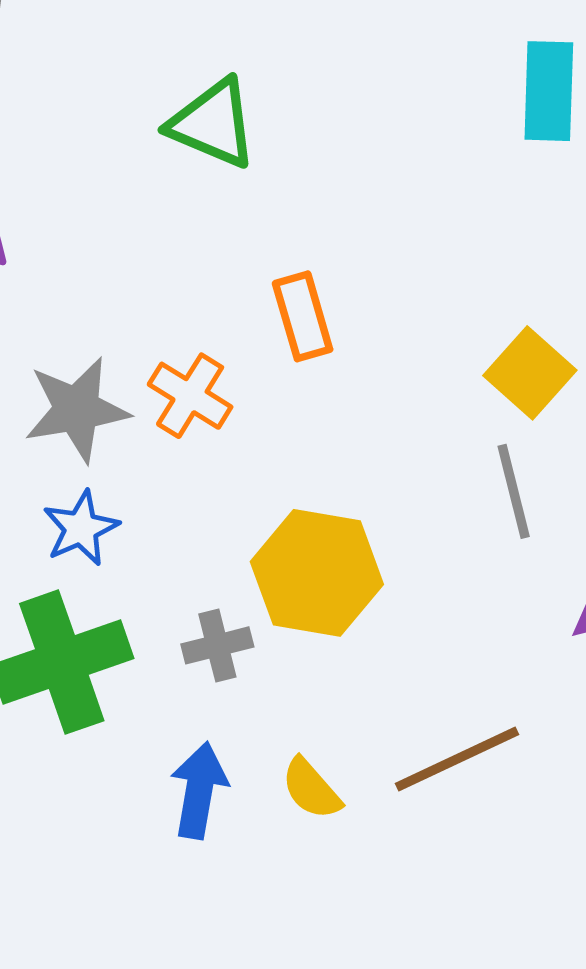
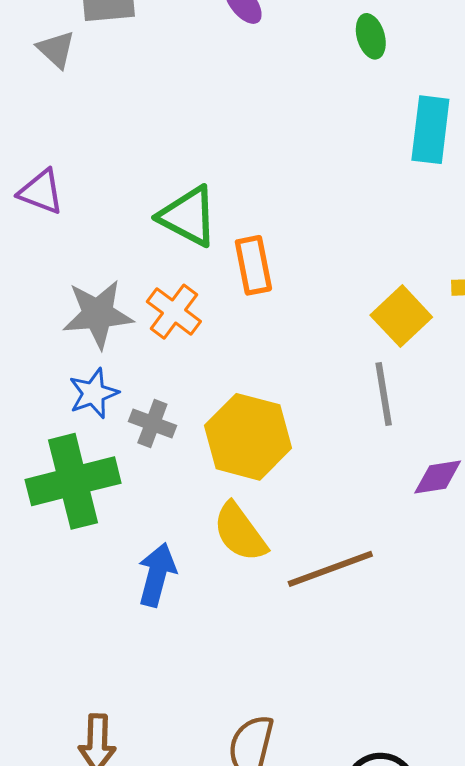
green triangle: (213, 124) -> (188, 216), moved
gray cross: (217, 645) -> (152, 424), moved, turned 30
yellow semicircle: (311, 789) -> (240, 532), moved, size x1.4

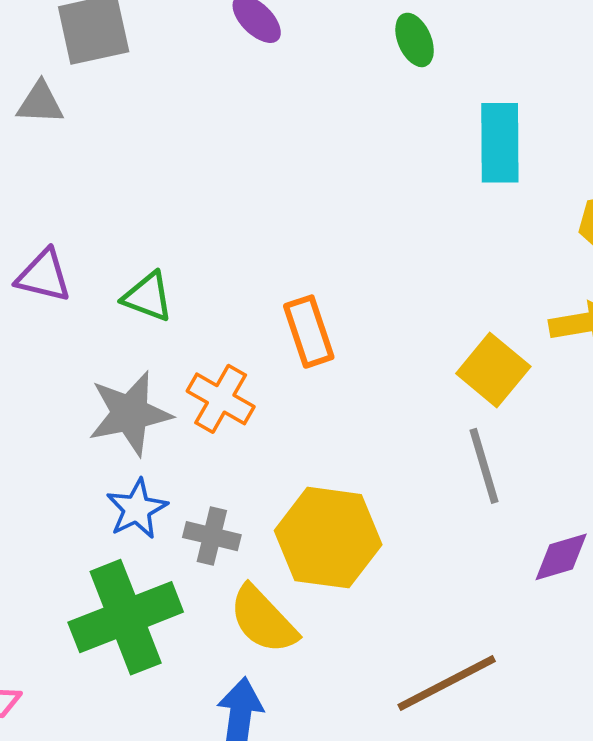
gray triangle: (56, 49) -> (40, 103), turned -33
green triangle: (188, 216) -> (148, 297), moved, size x0.7
yellow semicircle: (240, 532) -> (263, 620), moved

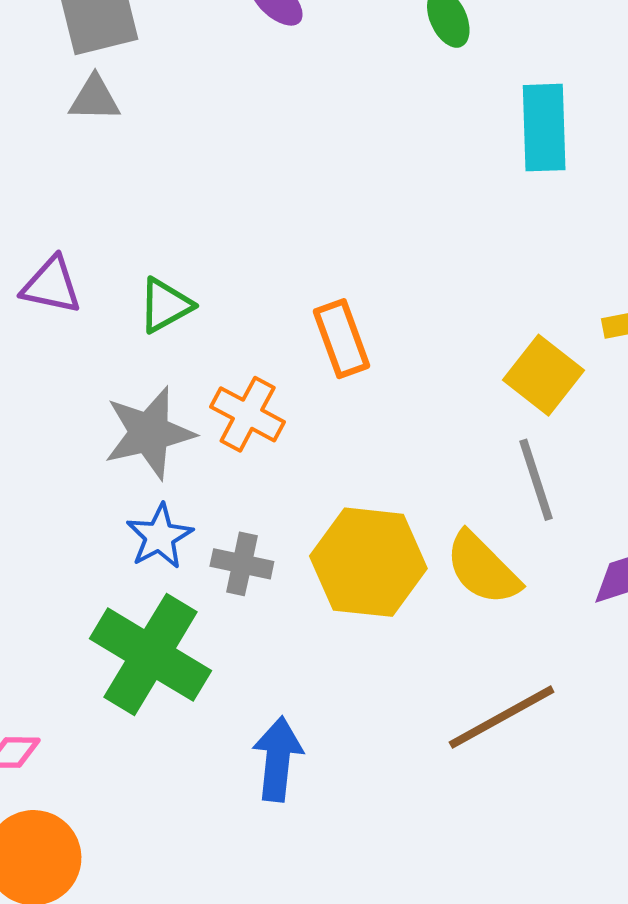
gray triangle: (40, 103) -> (94, 99), moved
green triangle: (148, 297) -> (165, 305), turned -48
green cross: (126, 617) -> (150, 655), turned -36
yellow semicircle: (263, 620) -> (483, 568), moved

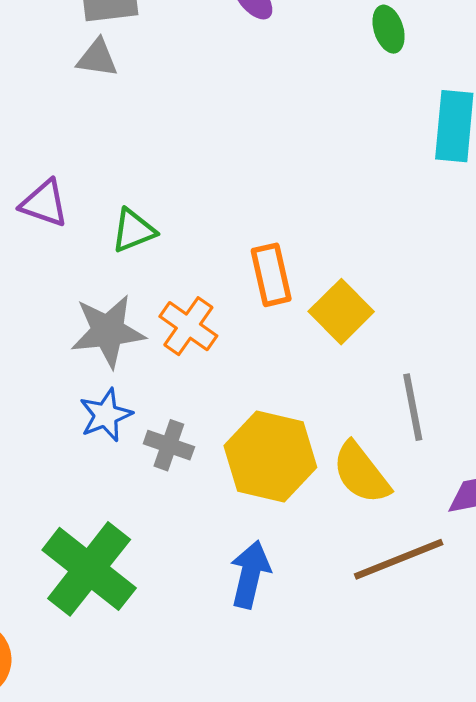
yellow square: (543, 375) -> (341, 312), moved
green cross: (150, 655) -> (89, 569), moved
brown line: (502, 717) -> (399, 559), moved
blue arrow: (278, 759) -> (250, 574), moved

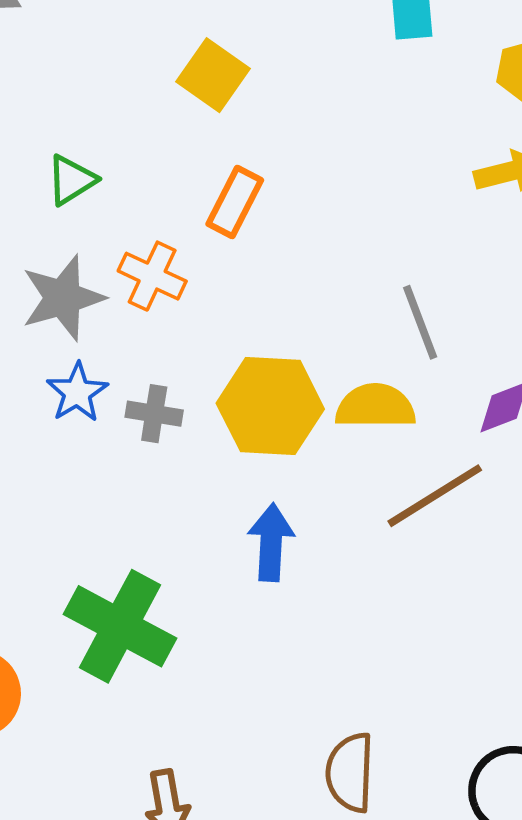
orange rectangle: (271, 275) -> (235, 202), turned 50
yellow square: (341, 312) -> (213, 75), moved
yellow semicircle: (361, 473) -> (375, 406), turned 138
green cross: (89, 569) -> (120, 626), moved

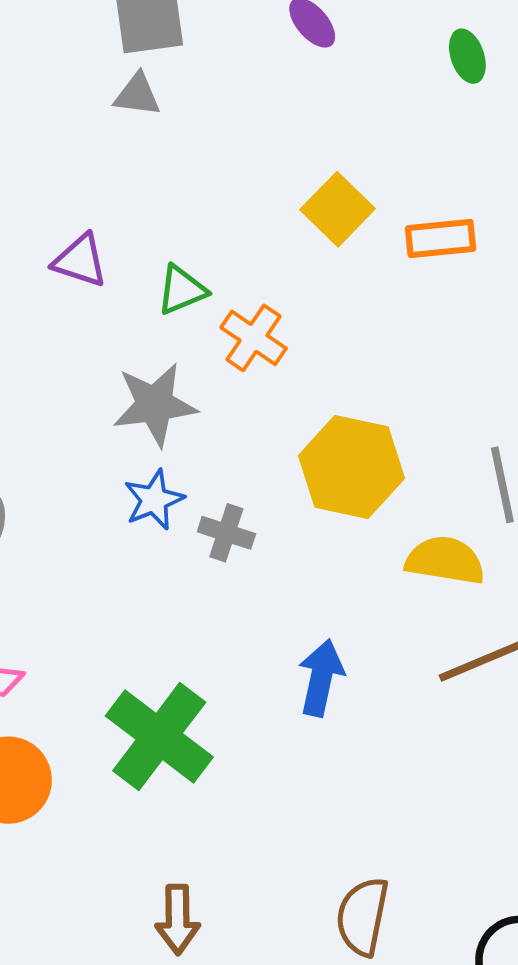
orange rectangle: (235, 202) -> (441, 239), moved, turned 48
orange cross: (152, 276) -> (254, 338), moved
yellow hexagon: (270, 406) -> (351, 467), moved

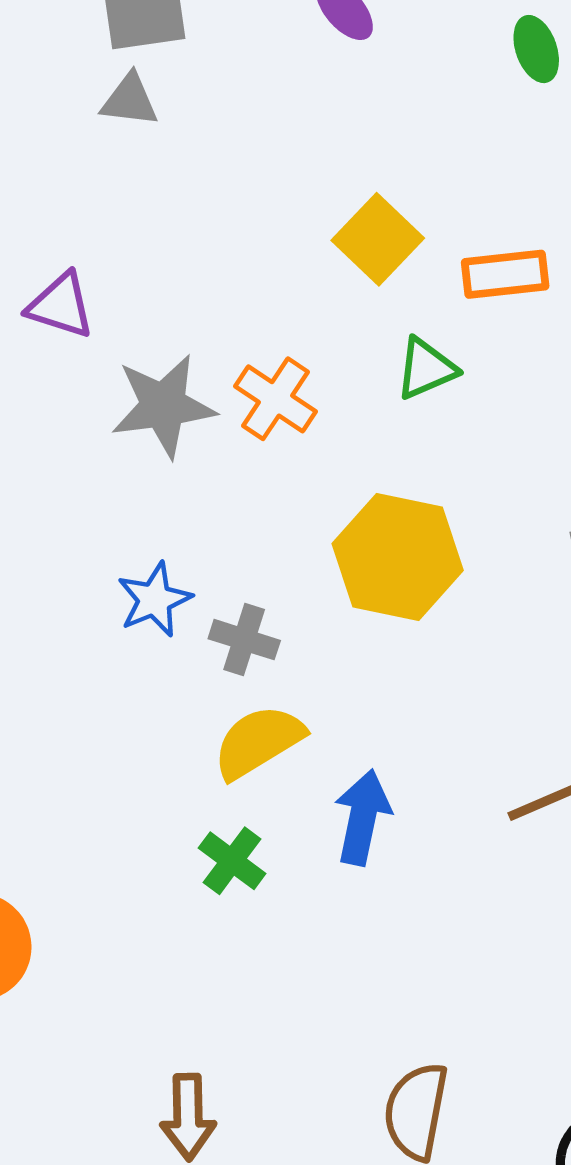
green triangle: (182, 290) -> (426, 369), moved
gray star: (155, 404) -> (163, 406), moved
yellow semicircle: (445, 560) -> (258, 742), moved, turned -40
green cross: (159, 736) -> (232, 861), moved, size x0.5

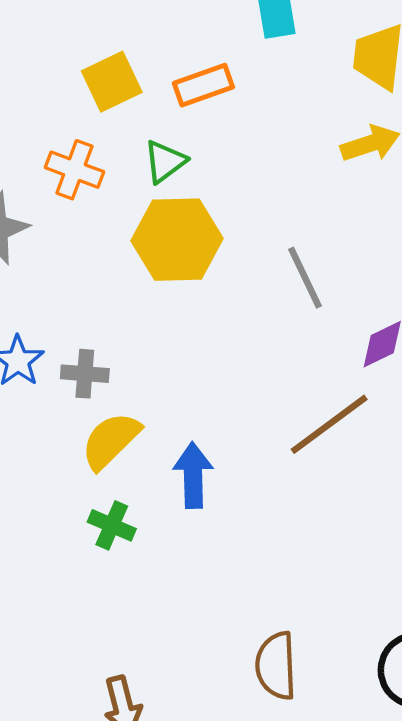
yellow square: (378, 239) -> (112, 82), turned 34
orange cross: (276, 399) -> (74, 170), moved
yellow hexagon: (398, 557) -> (177, 240), moved

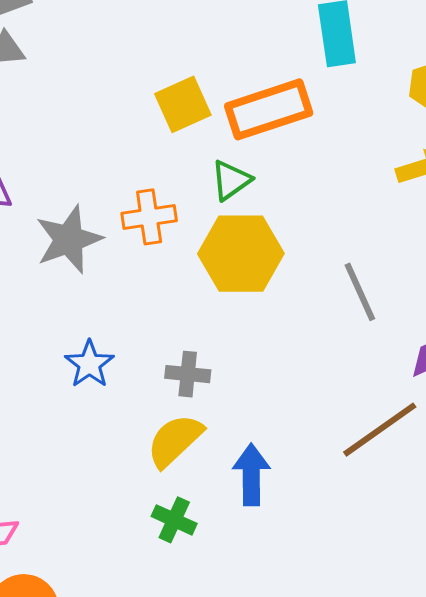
orange rectangle: (203, 85) -> (269, 109), size x1.5
orange cross: (74, 170) -> (149, 217), moved, turned -30
gray cross: (85, 374) -> (188, 374), moved

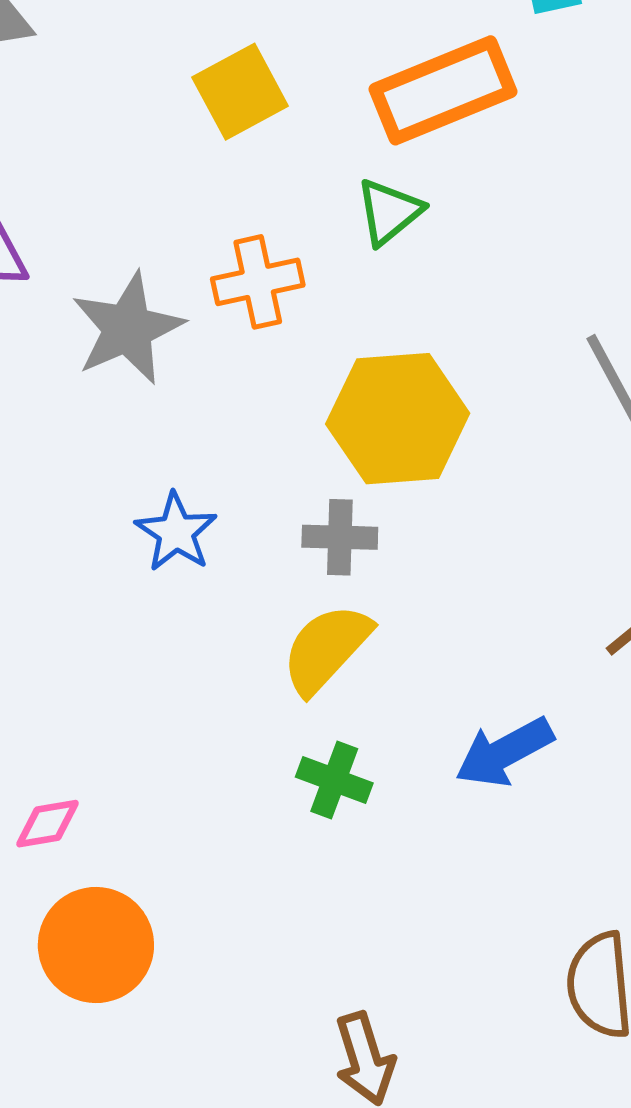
yellow square: (183, 104) -> (240, 92), moved
yellow hexagon: (241, 254) -> (398, 419), moved
blue arrow: (251, 475) -> (504, 752), moved, turned -114

